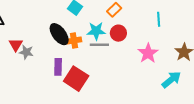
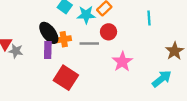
cyan star: (96, 31) -> (86, 15), moved
pink star: (148, 53) -> (122, 62), moved
purple rectangle: (58, 67) -> (48, 50), moved

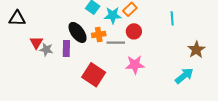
orange cross: (64, 39) -> (99, 34), moved
purple rectangle: (48, 50) -> (66, 49), moved
pink star: (122, 62) -> (135, 65), moved, turned 30

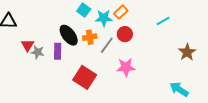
cyan line: (172, 18) -> (163, 21), turned 64
gray line: (116, 43) -> (107, 45), turned -54
cyan arrow: (184, 76) -> (179, 89), moved, turned -108

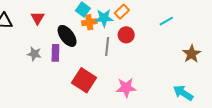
orange cross: (90, 37) -> (89, 22), moved
red triangle: (27, 45) -> (37, 18), moved
gray line: (107, 45) -> (107, 46), turned -30
pink star: (126, 67) -> (126, 88), moved

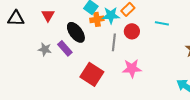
cyan line: (166, 21) -> (162, 23), moved, turned 40
purple rectangle: (55, 53) -> (65, 48), turned -42
pink star: (126, 88) -> (132, 68), moved

